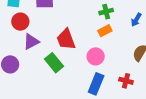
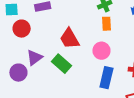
orange rectangle: (105, 31) -> (107, 24), turned -56
purple triangle: (31, 42) -> (34, 58), moved

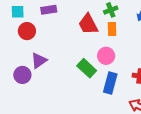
red trapezoid: (70, 39) -> (88, 24), moved
green rectangle: (61, 64) -> (87, 68), moved

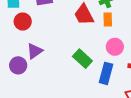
pink circle: (106, 56) -> (115, 47), moved

